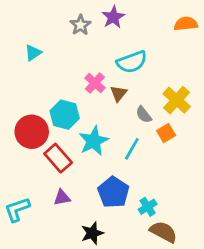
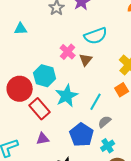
cyan triangle: (33, 53) -> (21, 29), turned 32
gray semicircle: (144, 115) -> (105, 122), moved, turned 88

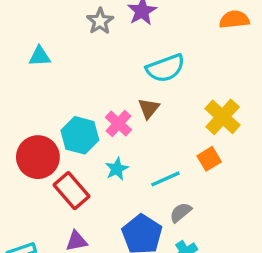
pink cross: (68, 52) -> (118, 124), moved
cyan star: (67, 96) -> (117, 169), size x0.6
cyan line: (96, 102) -> (165, 179), turned 36

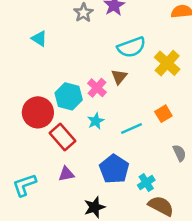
cyan triangle: (40, 56) -> (39, 39), turned 35
yellow cross: (223, 117) -> (167, 63), moved
gray semicircle: (181, 212) -> (179, 153), moved, turned 105

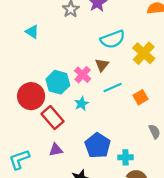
cyan line: (131, 128) -> (113, 88), moved
cyan cross: (146, 183) -> (125, 157), turned 32

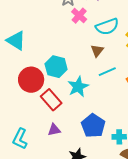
cyan triangle: (32, 32) -> (16, 41), moved, size x1.5
pink cross: (83, 75) -> (79, 16), moved
cyan star: (81, 104) -> (78, 87), size x1.5
cyan L-shape: (19, 159) -> (20, 139), turned -45

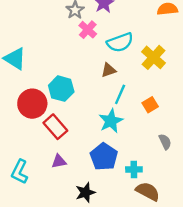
brown triangle: (97, 51) -> (109, 70), turned 32
cyan line: (107, 72) -> (120, 94), turned -42
cyan star: (78, 87) -> (111, 121), moved

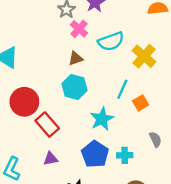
brown triangle: (109, 70) -> (76, 58), moved
cyan hexagon: (61, 89) -> (75, 87), moved
cyan line: (120, 94) -> (122, 89), moved
cyan cross: (134, 169) -> (125, 155), moved

